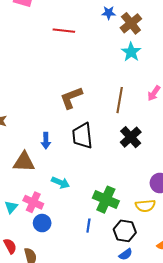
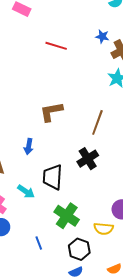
black trapezoid: (82, 136) -> (53, 177), moved
black cross: (131, 137) -> (88, 159), moved
blue arrow: (46, 141) -> (29, 146), moved
blue line: (88, 226) -> (39, 243), moved, turned -40

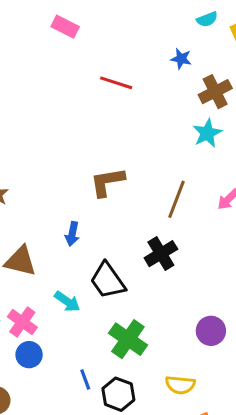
blue star: (102, 36) -> (181, 59), moved
black trapezoid: (53, 177) -> (108, 281), turned -40
yellow semicircle: (104, 229) -> (180, 385), moved
black hexagon: (79, 249) -> (118, 394), moved

